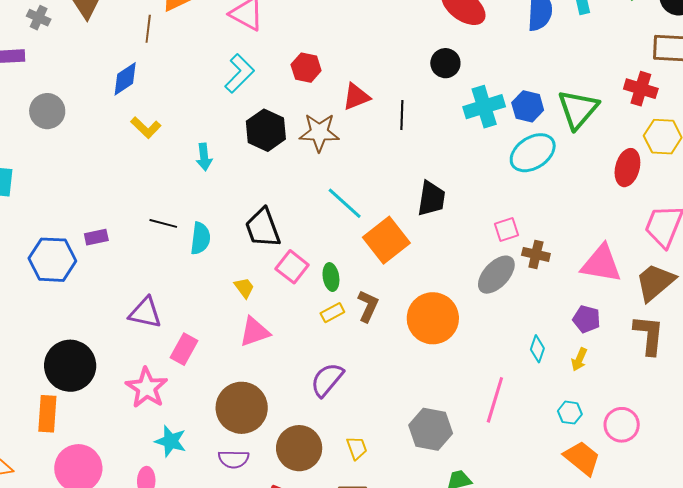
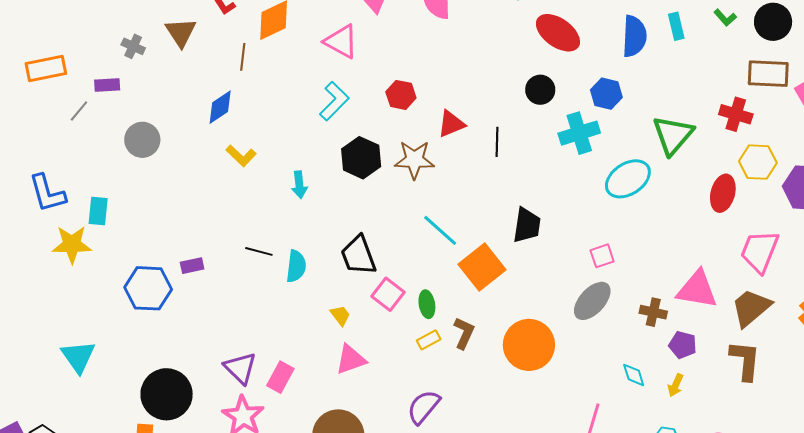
blue hexagon: (528, 106) -> (606, 94), moved
brown cross: (536, 254) -> (653, 312), moved
purple triangle: (145, 313) -> (240, 368), moved, turned 33
cyan diamond: (537, 349) -> (634, 375), turned -36

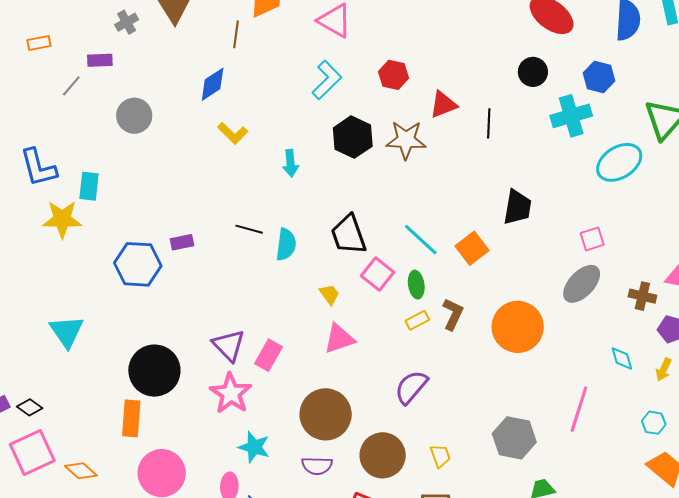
gray cross: (133, 46) -> (127, 22), turned 35
orange rectangle: (46, 69) -> (39, 43), size x0.6
cyan line: (440, 230) -> (421, 240), moved
orange square: (482, 267) -> (472, 248), size x0.7

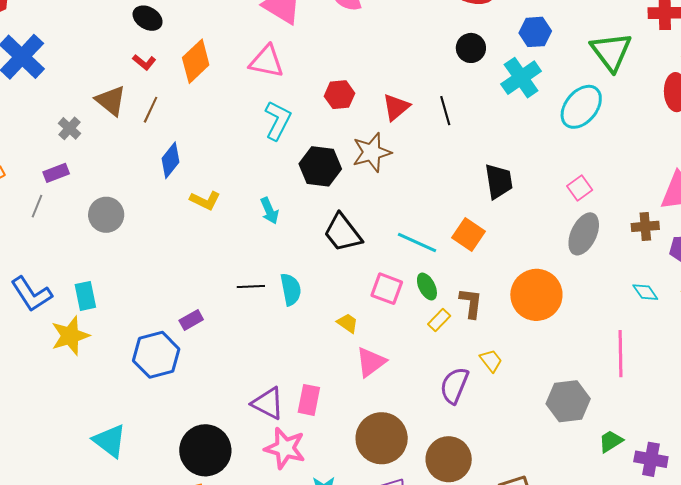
brown line: (236, 34) -> (151, 110), moved, turned 36
black trapezoid: (349, 235) -> (343, 233), moved
yellow trapezoid: (440, 456) -> (491, 361), moved

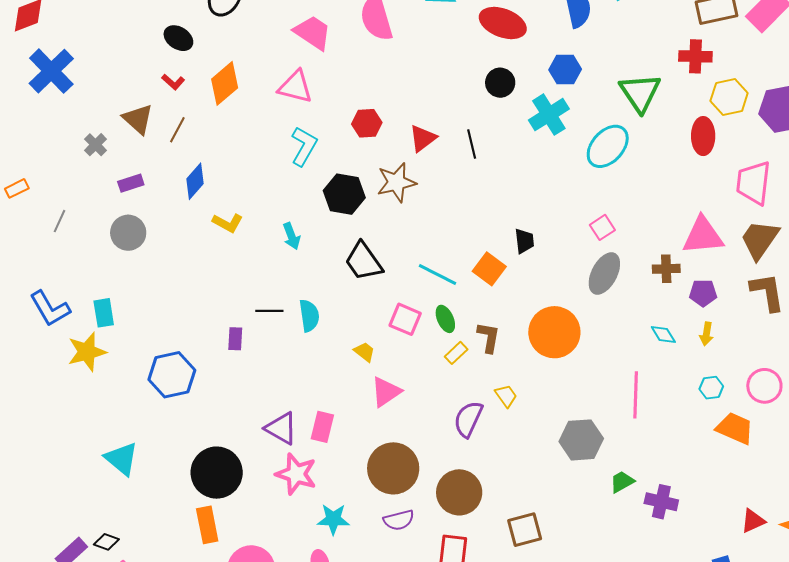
purple rectangle: (56, 173) -> (131, 183), moved
black trapezoid: (499, 181) -> (524, 241), moved, size x0.7
purple rectangle: (191, 320) -> (235, 339), moved, turned -60

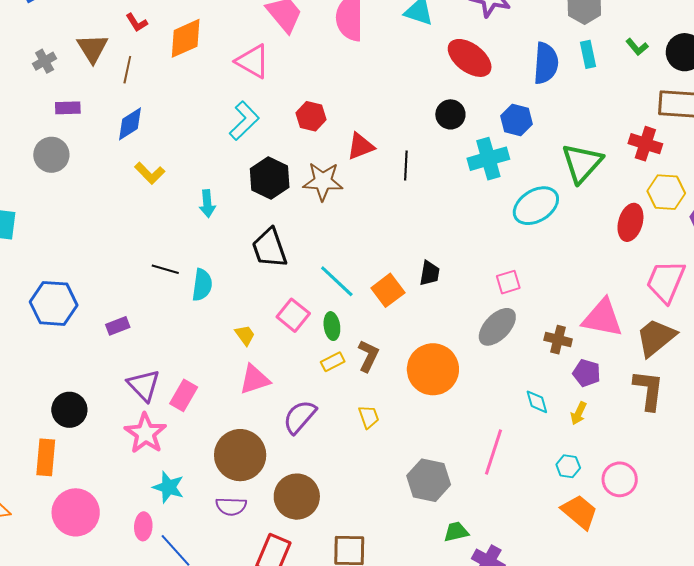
brown line: (177, 130) -> (127, 70), turned -32
purple rectangle: (235, 339) -> (118, 326), moved, turned 50
purple semicircle: (468, 419) -> (300, 417), moved
black circle: (217, 473) -> (69, 410), size x0.7

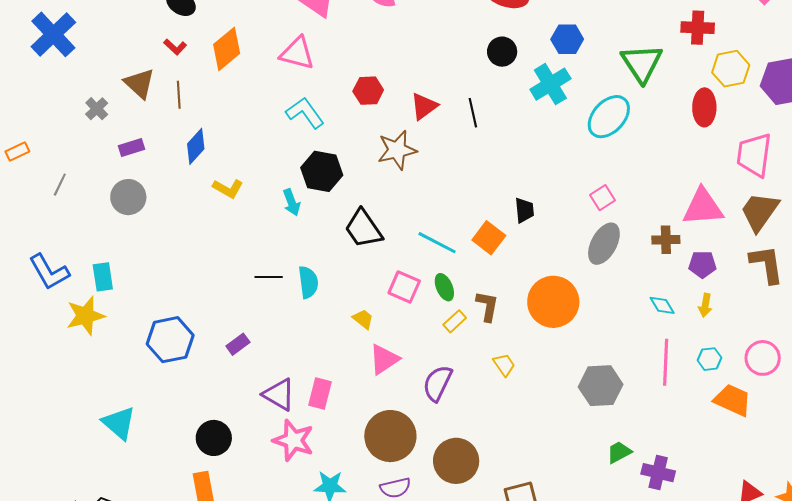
cyan L-shape: (244, 121) -> (305, 113), turned -66
black hexagon: (270, 178) -> (322, 171), moved
pink line: (493, 452) -> (666, 362), moved
gray hexagon: (429, 480) -> (601, 386), moved

